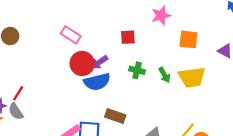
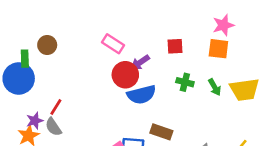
pink star: (161, 15) -> (223, 25), moved
orange square: (188, 39) -> (218, 49), moved
purple arrow: (99, 62) -> (140, 62), moved

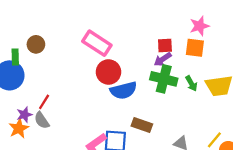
pink rectangle: (113, 44) -> (97, 43), size x1.4
red square: (175, 46) -> (165, 46), moved
purple arrow: (140, 62) -> (163, 59), moved
green cross: (185, 82) -> (164, 79), size x1.6

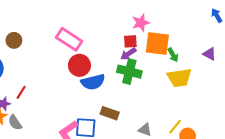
pink star: (199, 26) -> (141, 23), moved
orange square: (195, 48) -> (157, 43), size x1.4
green arrow: (191, 83) -> (173, 55), moved
gray semicircle: (42, 120) -> (15, 123), moved

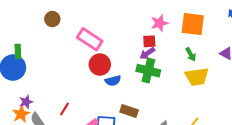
brown circle: (14, 40) -> (52, 19), moved
orange square: (157, 43) -> (193, 24), moved
blue semicircle: (93, 82) -> (113, 81), size x0.7
red line: (21, 92) -> (64, 109), moved

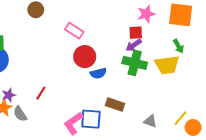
pink rectangle: (90, 39) -> (74, 31), size x0.7
yellow trapezoid: (197, 77) -> (167, 65), moved
red line: (64, 109) -> (41, 93), moved

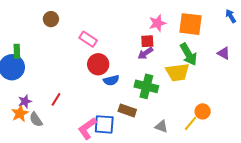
green arrow: (178, 46) -> (189, 54), size x1.6
green cross: (135, 63) -> (146, 86), moved
orange circle: (193, 127) -> (203, 111), moved

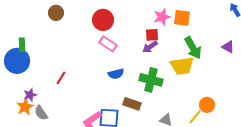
orange square: (191, 24) -> (182, 18), moved, size x0.7
pink rectangle: (88, 39) -> (108, 44), moved
red circle: (98, 64) -> (103, 20), moved
red line: (56, 99) -> (61, 78), moved

